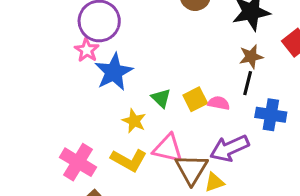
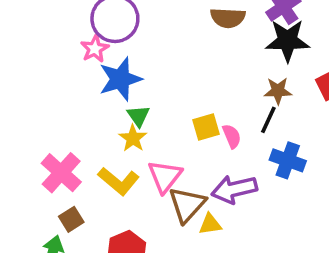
green triangle: (161, 98) -> (138, 116), moved
pink semicircle: (219, 103) -> (232, 136), turned 45
pink triangle: (168, 148) -> (165, 176), turned 44

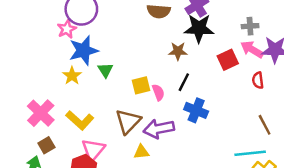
brown star: (278, 91) -> (178, 51), moved
green triangle: (138, 116) -> (105, 70), moved
yellow star: (133, 138) -> (72, 76), moved
pink triangle: (165, 176) -> (93, 150), moved
brown triangle: (187, 205) -> (128, 121), moved

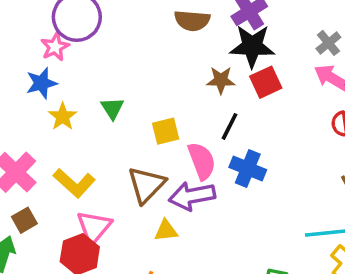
gray cross: (250, 26) -> (328, 43), turned -35
blue star: (84, 50) -> (41, 83), moved, size x0.7
red square: (228, 60) -> (266, 82), moved
pink semicircle: (158, 92) -> (202, 161), moved, size x1.5

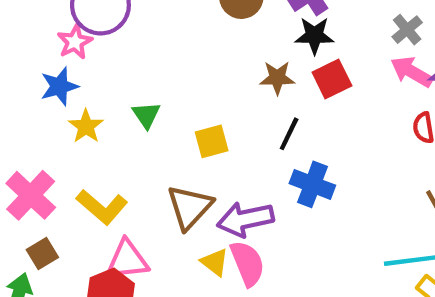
black star: (252, 46) -> (314, 36), size x0.7
pink semicircle: (202, 161) -> (247, 263), moved
pink triangle: (94, 227) -> (127, 260), turned 45
yellow triangle: (166, 231) -> (215, 262), turned 45

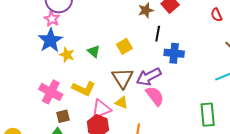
blue star: (59, 86) -> (50, 40), size x1.4
green triangle: (146, 115) -> (94, 51), moved
brown square: (42, 253) -> (63, 116), turned 32
yellow triangle: (215, 262) -> (121, 103), moved

